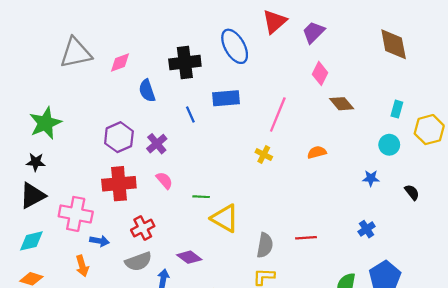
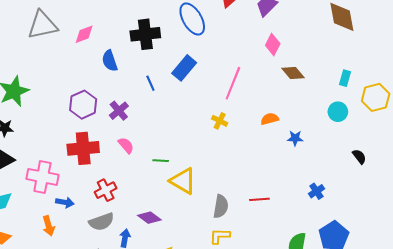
blue rectangle: (226, 98) -> (184, 68), turned -45
blue star: (371, 178) -> (295, 138), moved

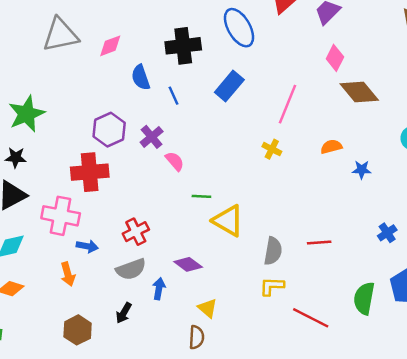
brown diamond: (293, 73) -> (359, 92), size x1.4
blue line: (150, 83) -> (173, 96), moved
pink semicircle: (126, 145) -> (175, 161), moved
red cross: (83, 148) -> (90, 172), moved

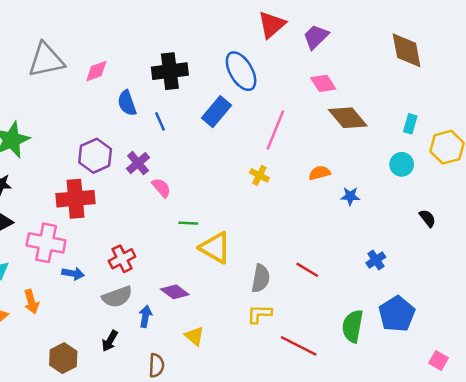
blue ellipse: (239, 28) -> (241, 71), moved
pink diamond: (335, 58) -> (323, 83), turned -60
red line: (319, 243) -> (307, 270), turned 35
orange arrow: (68, 274) -> (31, 302), moved
brown semicircle: (197, 337) -> (156, 365), moved

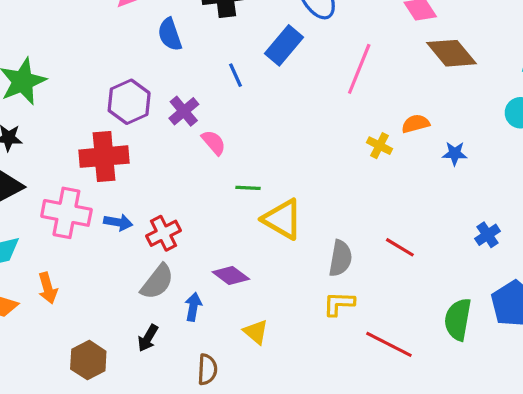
blue line: (160, 121) -> (236, 75), moved
yellow cross: (259, 175) -> (380, 146), moved
blue arrow: (73, 273) -> (118, 222), moved
gray semicircle: (117, 297) -> (157, 282), turned -32

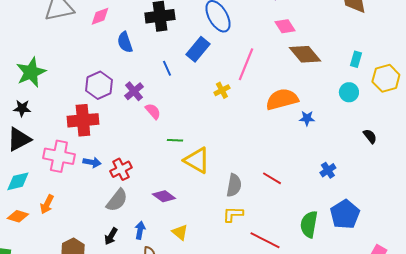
orange semicircle: (416, 124) -> (282, 99), size x1.8
yellow cross: (380, 146) -> (222, 90), moved, turned 35
orange arrow: (48, 288) -> (47, 204), turned 42
blue arrow: (193, 307) -> (140, 230), moved

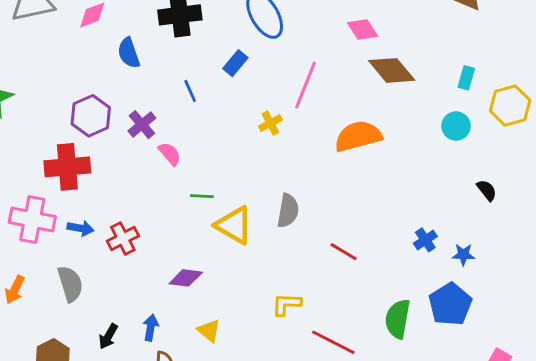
blue rectangle: (198, 49) -> (235, 63), size x0.7
blue star: (307, 118) -> (463, 255), moved
gray semicircle: (234, 185) -> (288, 211), moved
purple diamond: (164, 196) -> (186, 278), turned -30
gray semicircle: (117, 200) -> (70, 284), moved, turned -55

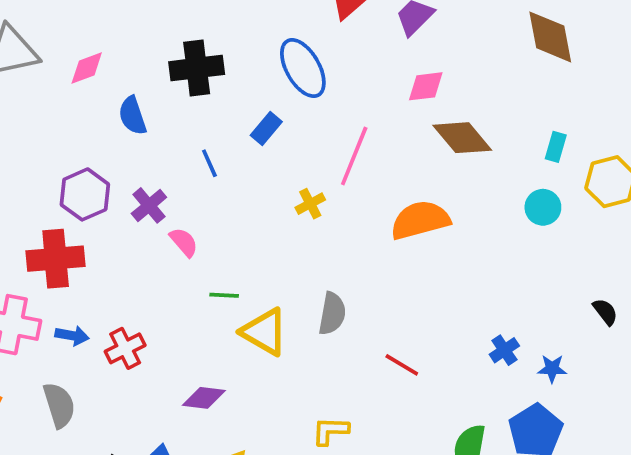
pink diamond: (363, 30) -> (426, 86), turned -64
black semicircle: (487, 190) -> (605, 312), moved

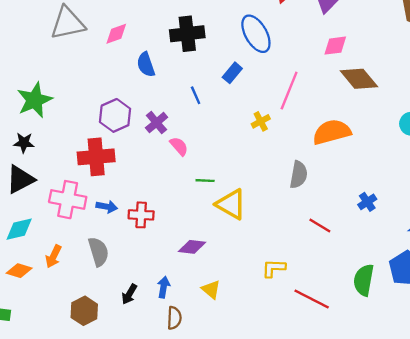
gray semicircle: (332, 314) -> (299, 175), moved
red cross: (125, 348) -> (141, 215), turned 30
blue cross: (504, 350) -> (367, 202), moved

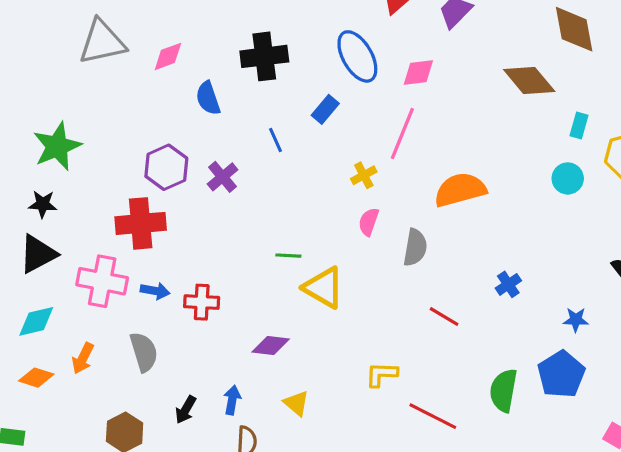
pink diamond: (335, 46) -> (418, 73), moved
brown diamond: (359, 79) -> (529, 81), moved
pink semicircle: (179, 146) -> (369, 222), moved, turned -120

